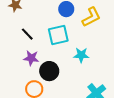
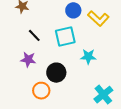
yellow L-shape: (91, 17) -> (98, 18), turned 70
purple star: (31, 58) -> (28, 59), moved

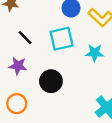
cyan star: (88, 56) -> (95, 53), moved
orange circle: (41, 91) -> (17, 104), moved

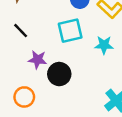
black line: (25, 38) -> (21, 31), moved
purple star: (18, 66) -> (38, 60), moved

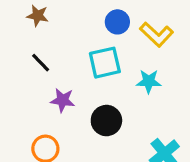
black circle: (59, 74) -> (106, 121), moved

